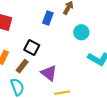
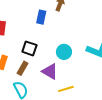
cyan circle: (81, 32) -> (64, 52), moved

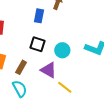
black square: (29, 48) -> (37, 44), moved
yellow line: (66, 89) -> (65, 87), turned 56

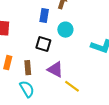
cyan circle: (62, 50) -> (65, 30), moved
brown rectangle: (21, 67) -> (28, 68), turned -32

